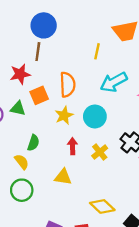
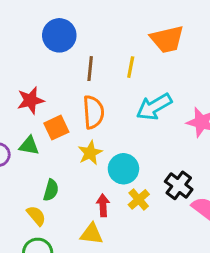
brown line: (38, 52) -> (90, 69), moved
cyan circle: (95, 116) -> (123, 169), moved
red arrow: (72, 146) -> (103, 205), moved

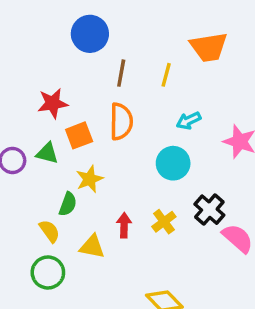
cyan arrow: (154, 107) -> (189, 121), size x0.6
yellow star: (90, 153) -> (90, 179), moved
cyan circle: (123, 169) -> (173, 163), moved
yellow triangle: (92, 234) -> (92, 247), moved

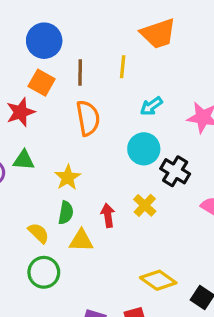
orange square: (79, 135) -> (42, 83), moved, turned -30
green semicircle: (68, 204) -> (66, 213), moved
black cross: (209, 210) -> (175, 171), moved

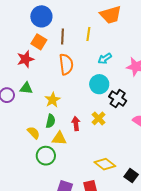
green circle: (44, 272) -> (46, 156), moved

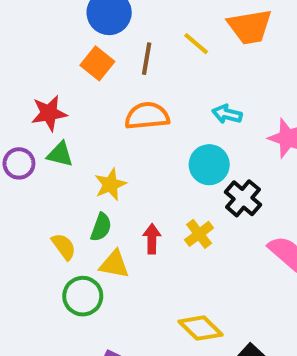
yellow line: (88, 34) -> (196, 44), moved, turned -64
red star: (25, 59) -> (49, 113), moved
cyan arrow: (105, 59) -> (227, 114), turned 40
orange semicircle: (66, 64) -> (147, 116), turned -95

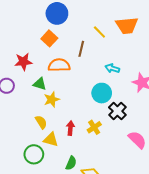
brown line: (147, 59) -> (81, 49), moved
orange semicircle: (147, 116) -> (59, 65), moved
green triangle: (60, 154) -> (40, 84), moved
green semicircle: (101, 227) -> (71, 163), moved
yellow semicircle: (64, 247) -> (41, 122), moved

